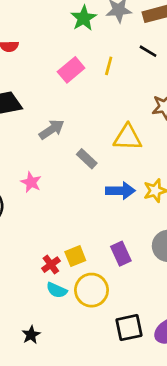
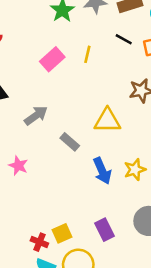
blue arrow: (120, 191) -> (102, 171), turned 68
red cross: (51, 265) -> (39, 242), turned -30

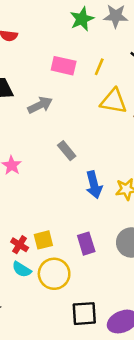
pink rectangle: (52, 59) -> (64, 66), turned 45
gray arrow: (36, 116) -> (40, 105), moved
yellow triangle: (107, 121) -> (114, 101), moved

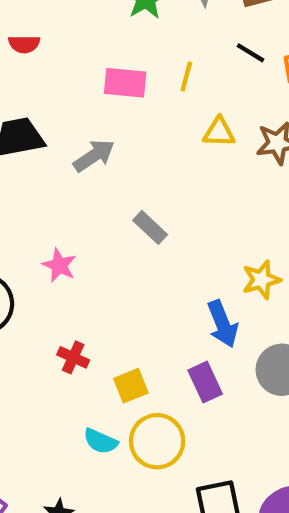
yellow triangle: (114, 101) -> (219, 132), size x0.7
blue arrow: (94, 185) -> (223, 324), moved
red cross: (20, 245) -> (73, 357), moved

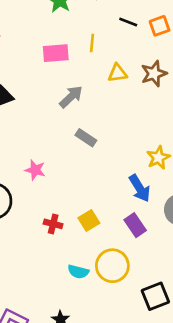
gray arrow: (94, 156) -> (71, 97), moved
yellow square: (131, 386) -> (89, 221), moved

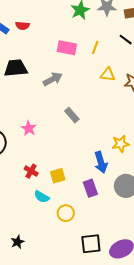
gray arrow: (71, 97) -> (53, 79), moved
yellow circle: (112, 266) -> (66, 213), size x0.7
cyan semicircle: (78, 272) -> (42, 197), moved

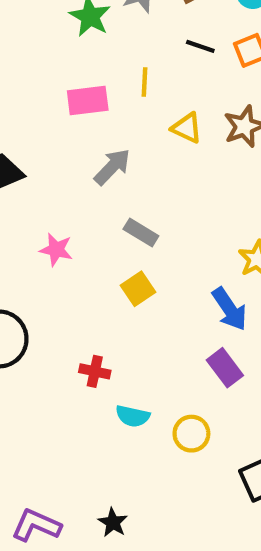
yellow triangle: (108, 74) -> (187, 128), turned 35
gray arrow: (53, 79) -> (112, 167), moved
pink star: (29, 128) -> (56, 250), moved
yellow square: (58, 176) -> (138, 289), moved

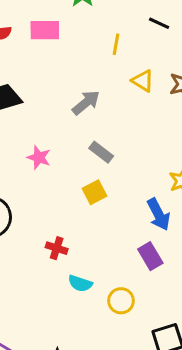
pink rectangle: (88, 100) -> (45, 30), moved

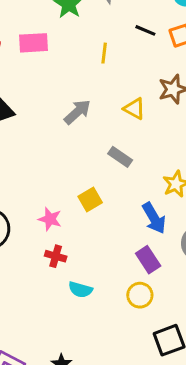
yellow triangle: (143, 81) -> (134, 109), moved
gray rectangle: (101, 152) -> (120, 157), moved
pink star: (39, 157) -> (50, 219), moved
yellow circle: (121, 301) -> (140, 295), moved

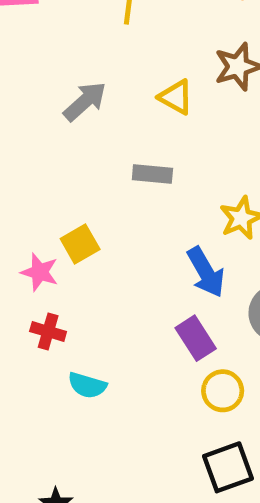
gray rectangle: (120, 157) -> (152, 174), turned -30
yellow square: (90, 200) -> (80, 244), moved
yellow circle: (140, 295) -> (223, 391), moved

